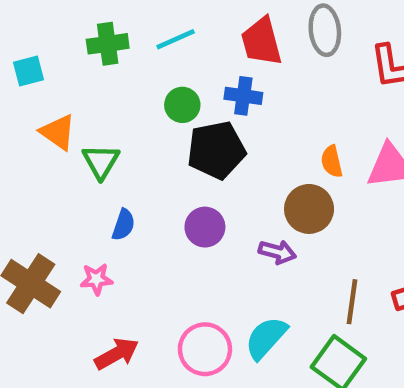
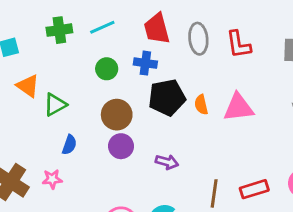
gray ellipse: (325, 30) -> (198, 39), moved
black pentagon: (216, 150) -> (167, 97), moved
green triangle: (101, 161) -> (55, 105), turned 30
brown circle: (309, 209) -> (117, 115), moved

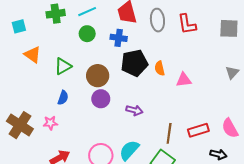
green circle: (107, 69) -> (87, 34), moved
green triangle: (55, 105) -> (63, 66), moved
pink triangle: (239, 107) -> (184, 80), moved, size x0.7

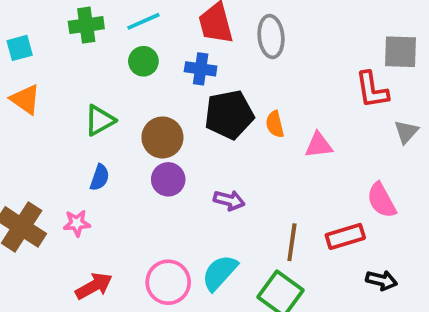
red L-shape: (187, 24) -> (372, 90), moved
orange triangle: (33, 55) -> (25, 99), moved
pink semicircle: (230, 128) -> (381, 200), moved

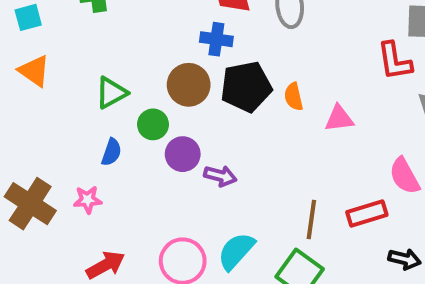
green circle: (143, 61) -> (153, 124), moved
brown circle: (162, 137) -> (189, 85), moved
purple arrow: (229, 200) -> (220, 176), moved

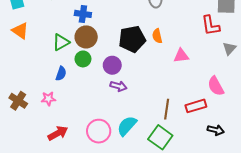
blue cross: (216, 39) -> (83, 14), moved
brown circle: (189, 85) -> (86, 37), moved
orange semicircle: (294, 97) -> (157, 36), moved
purple circle: (183, 154) -> (112, 65), moved
brown cross: (30, 204) -> (18, 101), size x0.7

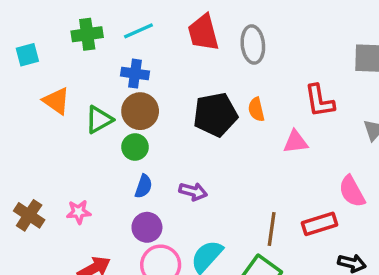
red L-shape: (210, 25) -> (319, 101), moved
orange triangle: (20, 31) -> (56, 101), moved
purple circle: (112, 65) -> (147, 227), moved
blue semicircle: (61, 74) -> (144, 186), moved

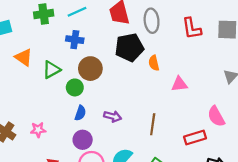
red L-shape: (319, 101) -> (192, 28), moved
brown circle: (140, 111) -> (90, 69), moved
black pentagon: (215, 115) -> (129, 47), moved
brown line: (272, 229) -> (153, 124), moved

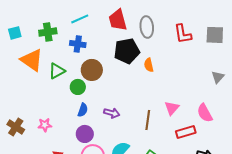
green cross: (44, 14) -> (48, 32), moved
orange triangle: (24, 57) -> (32, 60), size x1.4
pink triangle: (179, 84) -> (172, 108), moved, turned -42

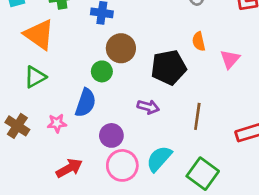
black pentagon: (127, 51) -> (169, 67), moved
green triangle: (57, 71) -> (35, 77), moved
pink triangle: (172, 108) -> (230, 59), moved
blue semicircle: (83, 110) -> (86, 103), moved, size x1.5

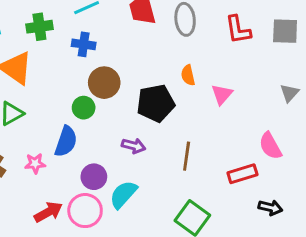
cyan semicircle: (159, 159) -> (123, 194), moved
pink circle: (122, 165) -> (85, 211), moved

